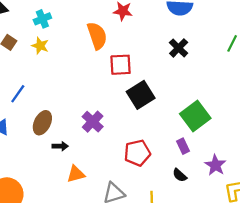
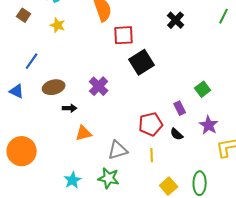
yellow star: (40, 46) -> (58, 25), moved
green square: (195, 116) -> (203, 89), moved, size x0.6
brown ellipse: (42, 123) -> (54, 87), turned 50
red pentagon: (137, 153) -> (151, 124), moved

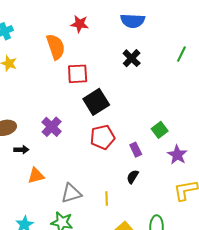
red pentagon: (151, 124) -> (102, 137), moved
purple star: (209, 125) -> (177, 155), moved
black semicircle: (177, 134) -> (133, 177), turned 80

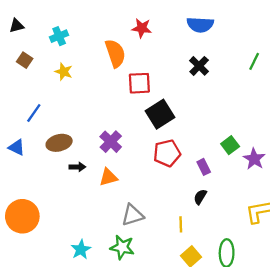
purple star: (177, 155) -> (254, 159), moved
orange triangle: (36, 176) -> (108, 177), moved
yellow line: (107, 199) -> (181, 224), moved

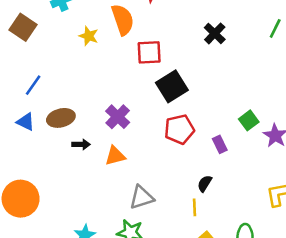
brown square: (25, 60) -> (23, 27), size x1.5
yellow star: (64, 72) -> (89, 36), moved
blue triangle: (17, 147) -> (26, 122), moved
black semicircle: (200, 197) -> (205, 183), moved

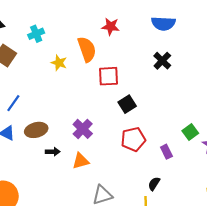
black square: (172, 86) -> (127, 104), size x0.7

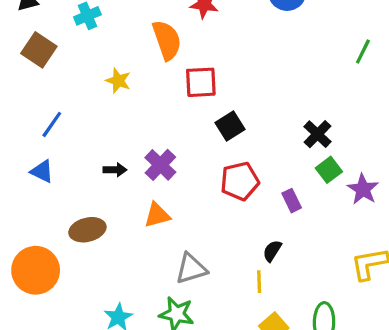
black cross: (162, 61) -> (318, 134), moved
yellow star: (59, 63) -> (118, 81), moved
brown ellipse: (36, 130) -> (87, 230), moved
black arrow: (53, 152) -> (115, 170), moved

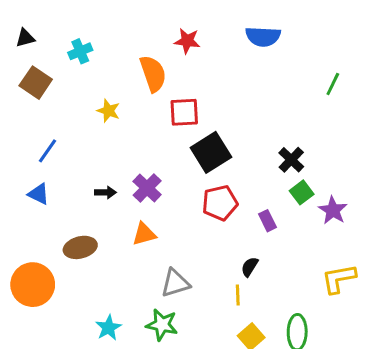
black square: (230, 126) -> (211, 152), size x1.5

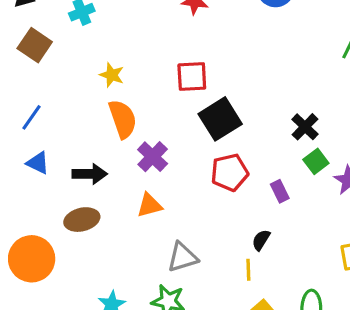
orange semicircle: (153, 74) -> (123, 119), moved
blue line: (48, 151) -> (32, 117), moved
black arrow: (105, 192) -> (90, 174), moved, size x1.5

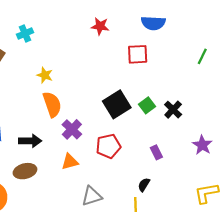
red square: (192, 77) -> (138, 54), moved
green square: (316, 161) -> (147, 105), moved
red pentagon: (230, 172) -> (108, 146), moved

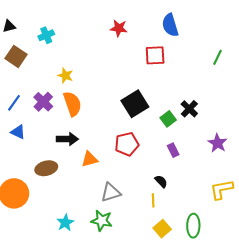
blue semicircle: (153, 23) -> (170, 25), turned 70
green square: (147, 105) -> (168, 119), moved
purple cross: (72, 129) -> (43, 102), moved
black arrow: (30, 141) -> (67, 139), moved
black semicircle: (144, 185) -> (161, 181), turned 104

